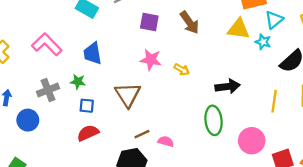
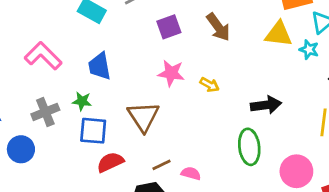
purple square: (149, 22) -> (169, 27), turned -30
blue square: (87, 106) -> (93, 131), size x1.5
red semicircle: (88, 133) -> (110, 162), moved

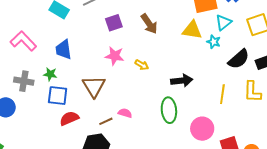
gray cross: (45, 112) -> (24, 81), turned 30
pink semicircle: (191, 173) -> (125, 113), moved

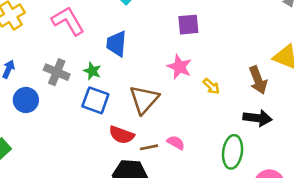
brown arrow: (149, 24) -> (258, 80), moved
red semicircle: (69, 118) -> (122, 135), moved, turned -150

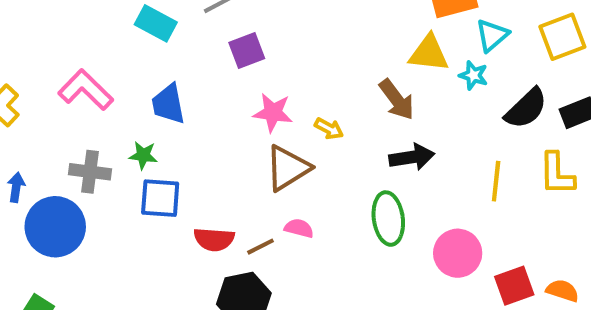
purple square: (188, 25) -> (247, 51), moved
brown triangle: (144, 99) -> (288, 168), moved, turned 32
blue circle: (26, 100) -> (55, 227), size x1.5

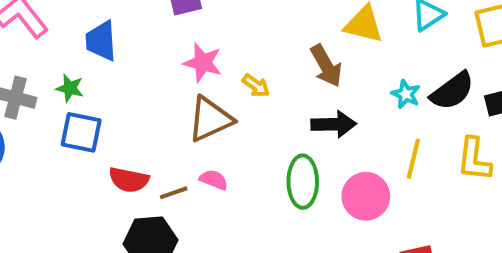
cyan star: (473, 75) -> (406, 94), moved
pink circle: (458, 253) -> (366, 196), moved

